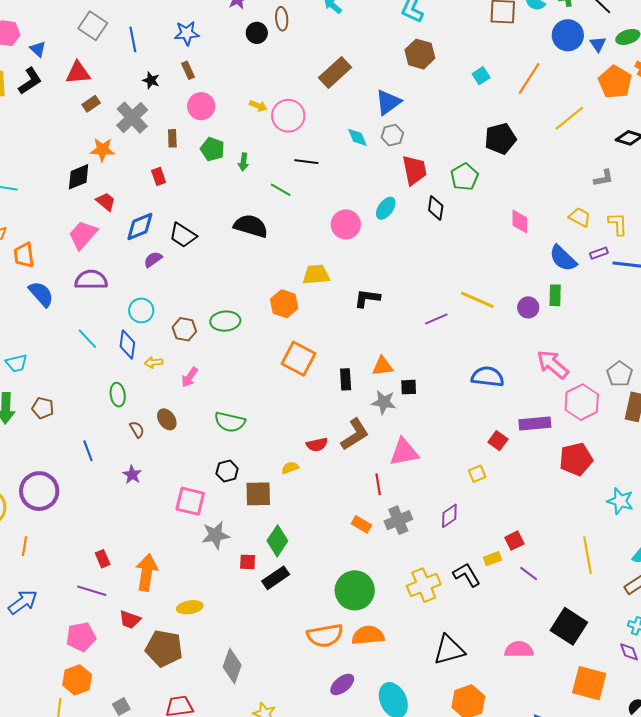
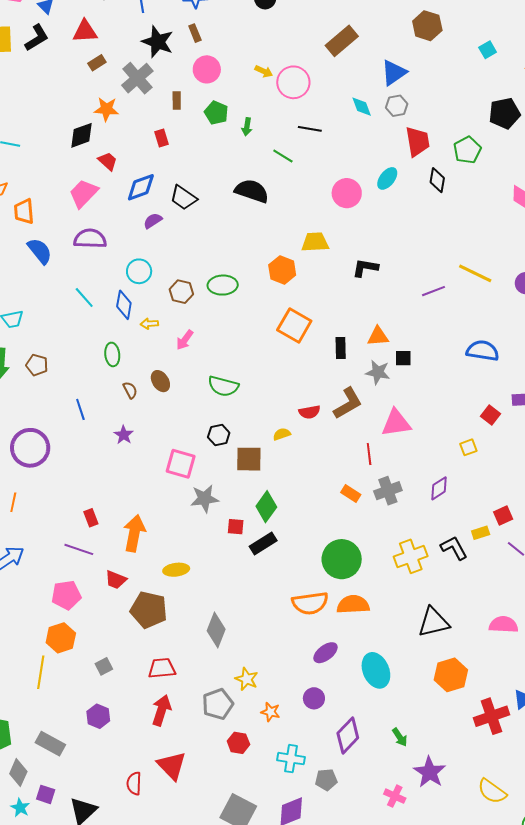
black star: (151, 80) -> (158, 42), size x1.8

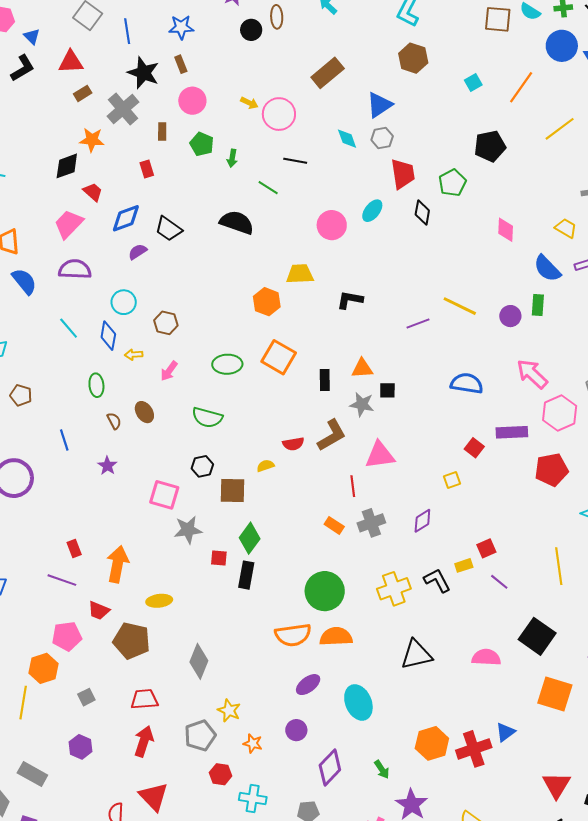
green ellipse: (223, 285) -> (227, 364), moved
black rectangle: (263, 544) -> (246, 575), turned -48
pink pentagon: (66, 595) -> (67, 636), moved
orange hexagon: (451, 675) -> (432, 743), moved
cyan cross: (291, 759) -> (253, 798), moved

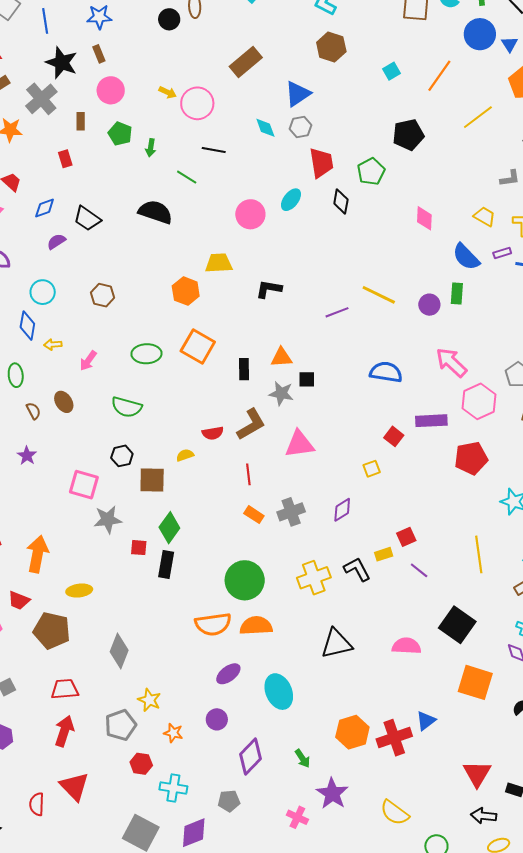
blue diamond: (126, 218) -> (45, 208), size x0.7
brown hexagon: (166, 323) -> (103, 295), moved
red line: (353, 486) -> (248, 474), moved

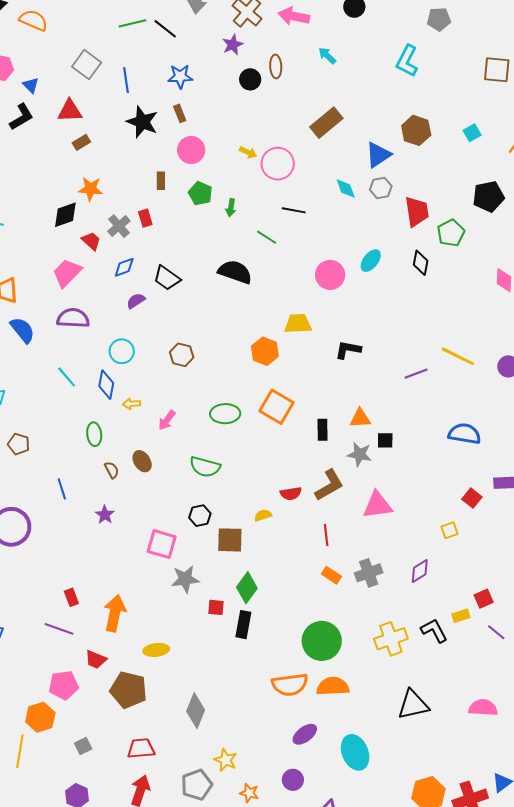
brown hexagon: (331, 47) -> (416, 130), moved
gray cross: (41, 99) -> (119, 226), moved, size x0.7
red trapezoid: (321, 163) -> (417, 211), moved

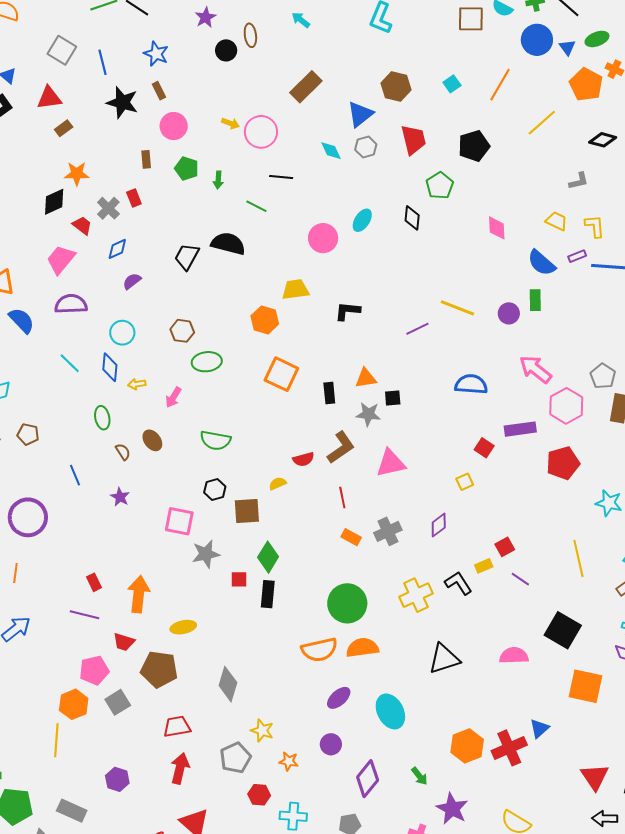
blue star: (180, 76) -> (156, 54), turned 30
red trapezoid: (417, 211) -> (414, 140), moved
black trapezoid: (167, 278) -> (187, 257), moved, turned 88
green ellipse: (225, 414) -> (207, 362), moved
gray square: (83, 746) -> (118, 702), moved, size x1.4

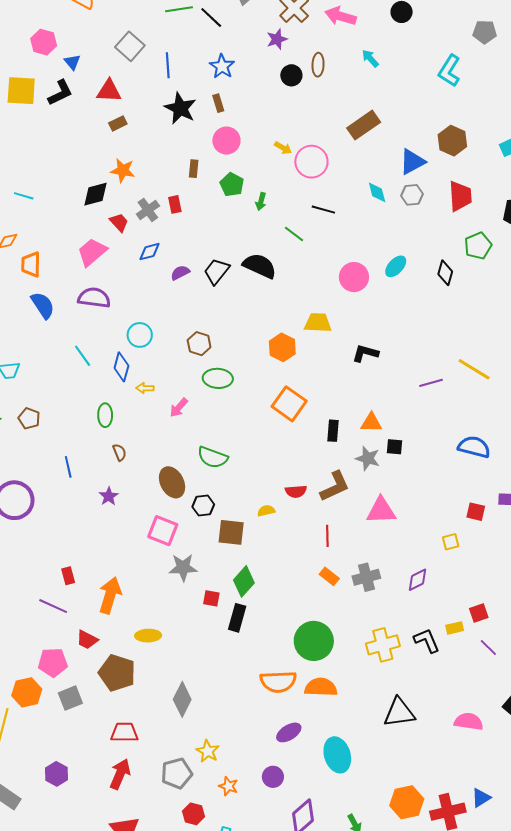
purple semicircle: (132, 281) -> (180, 273), moved
brown ellipse: (152, 440) -> (172, 482), moved, size x1.4
red square: (484, 448) -> (476, 512), turned -30

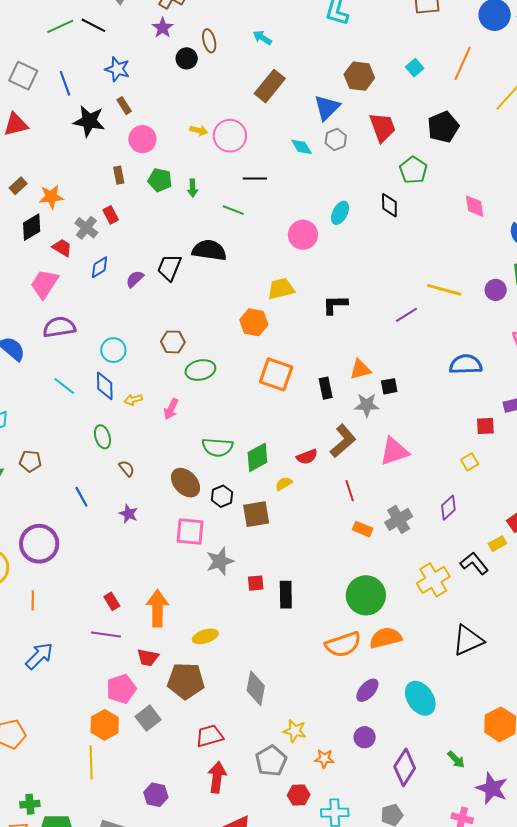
cyan arrow: (370, 58) -> (262, 38), moved
brown rectangle: (118, 123) -> (18, 186), moved
green diamond: (244, 581) -> (257, 457), moved, turned 36

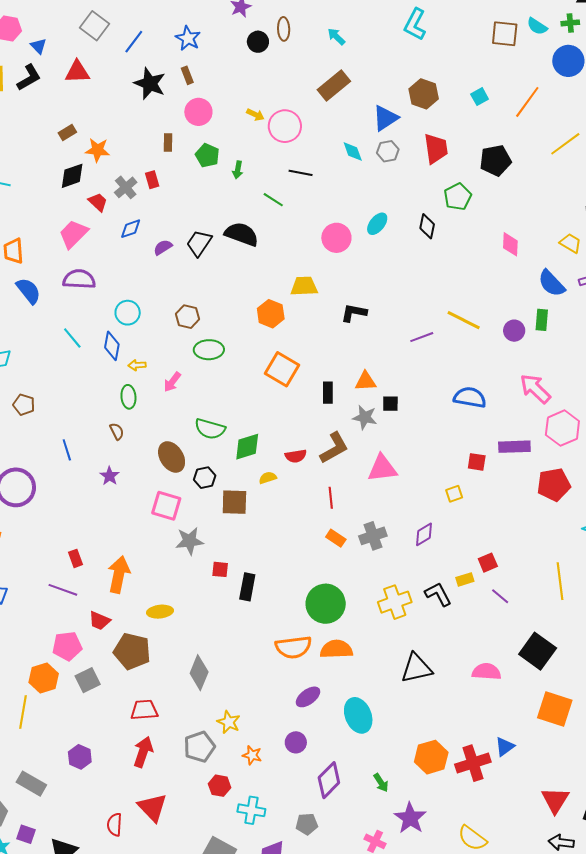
blue line: (65, 83) -> (134, 42), turned 45
green ellipse: (103, 437) -> (128, 397), moved

